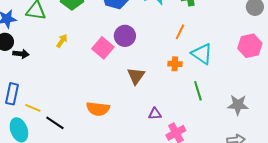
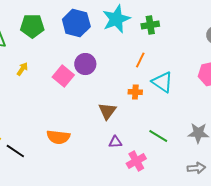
brown triangle: (136, 76) -> (107, 111), moved
green line: (198, 91) -> (158, 136), moved, turned -42

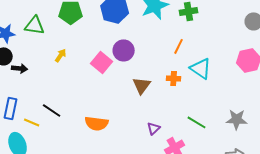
brown triangle: (107, 111) -> (142, 85), moved
purple triangle: (115, 142) -> (154, 128), turned -40
black line: (15, 151) -> (52, 110), moved

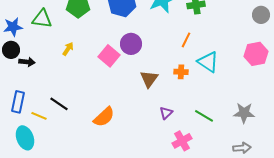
orange semicircle: (97, 123) -> (104, 117), turned -50
purple triangle: (154, 128) -> (166, 113), moved

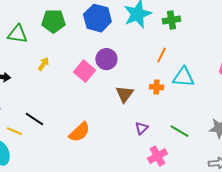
cyan triangle: (208, 62) -> (183, 77), turned -30

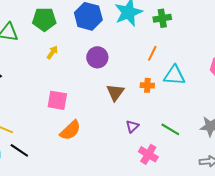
yellow arrow: (43, 64) -> (52, 52), moved
pink square: (84, 71) -> (57, 100), moved, turned -30
black line: (34, 119) -> (19, 150), moved
pink cross: (157, 156) -> (148, 154), turned -30

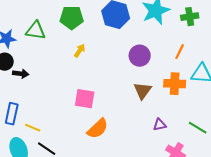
purple circle: (97, 57) -> (140, 56), moved
orange cross: (147, 85) -> (175, 84), size x1.5
purple triangle: (132, 126) -> (160, 125), turned 32

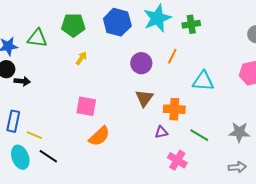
orange line: (180, 52) -> (172, 56), moved
orange cross: (175, 84) -> (174, 109), moved

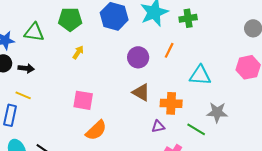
black arrow: (22, 81) -> (26, 68), moved
brown triangle: (144, 98) -> (141, 92), turned -36
gray star: (239, 132) -> (217, 112), moved
yellow line: (34, 135) -> (23, 95), moved

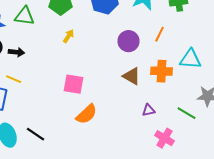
orange cross: (171, 103) -> (162, 71), moved

